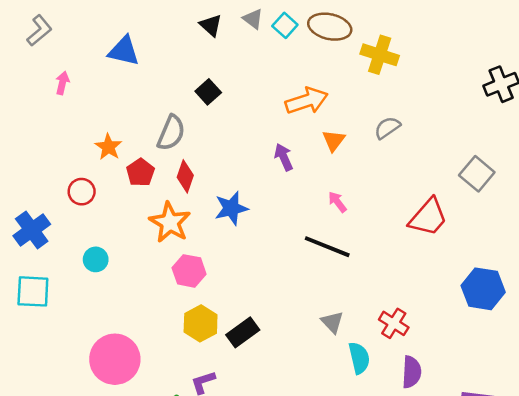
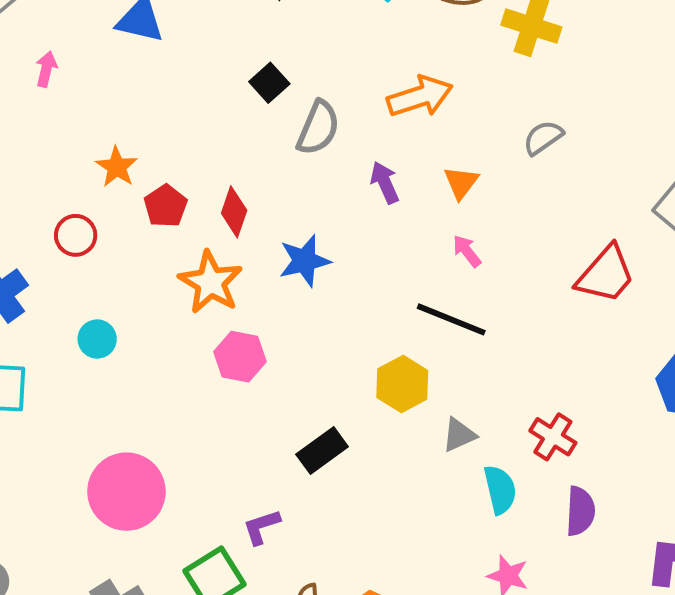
gray semicircle: (171, 133) -> (318, 128), moved
orange triangle: (334, 140) -> (461, 183), moved
gray triangle: (332, 322) -> (459, 435), turned 50
yellow hexagon: (201, 323) -> (402, 384), moved

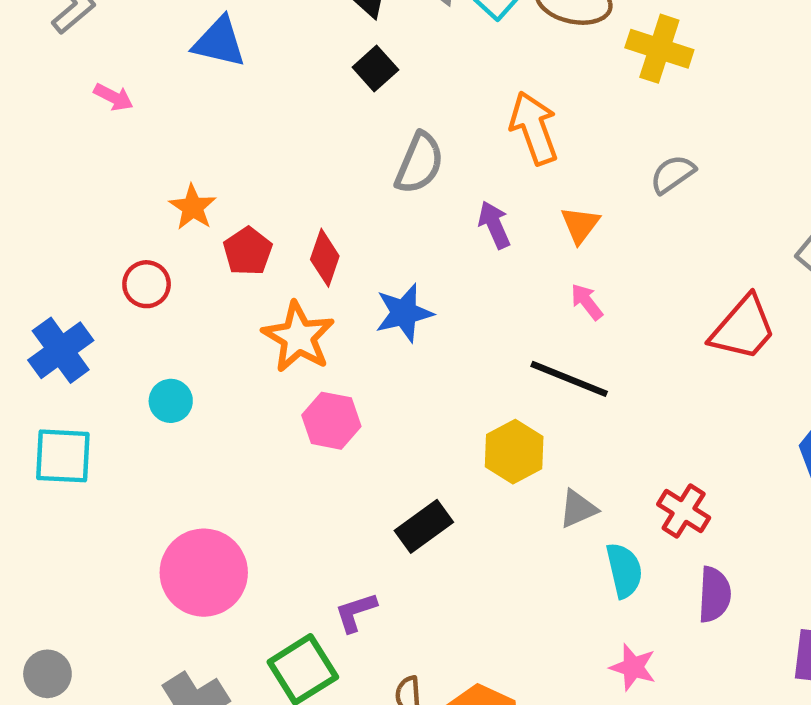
pink arrow: (46, 69) -> (113, 97), turned 104
black square: (269, 83) -> (375, 69), moved
orange arrow: (420, 96) -> (534, 128), turned -92

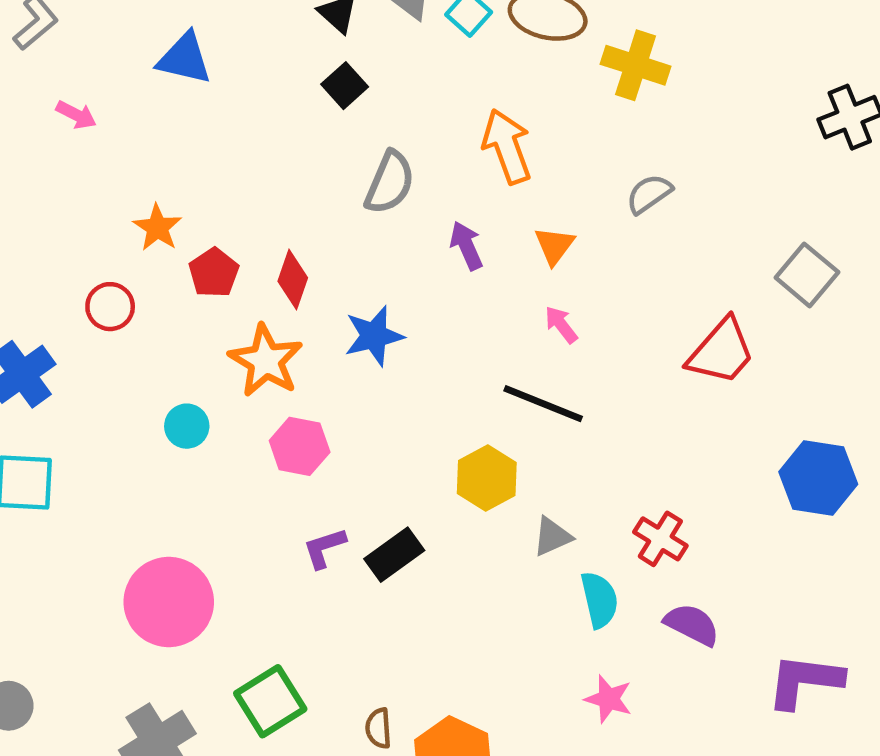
cyan circle: (171, 401) -> (187, 426), moved
purple semicircle: (714, 595) -> (692, 625), turned -66
purple L-shape: (356, 612) -> (324, 548), moved

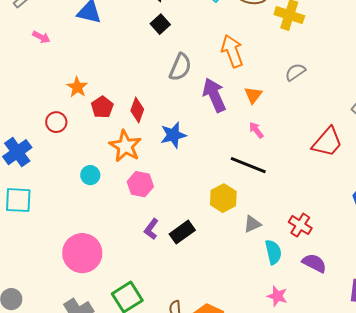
purple arrow: (466, 246) -> (214, 95), size x1.6
purple L-shape: (324, 548) -> (151, 229), turned -35

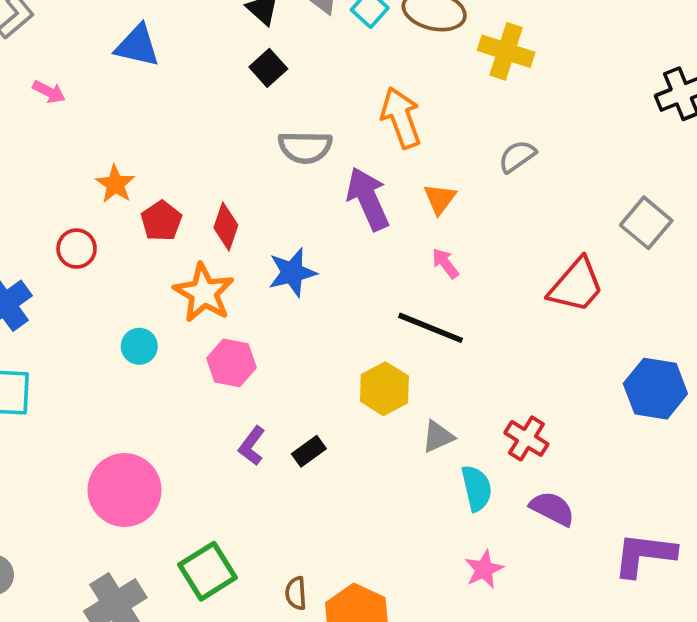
gray semicircle: (180, 67) -> (305, 147), turned 68
black rectangle: (182, 232) -> (309, 451), size x0.7
pink star: (277, 296) -> (484, 569), turned 30

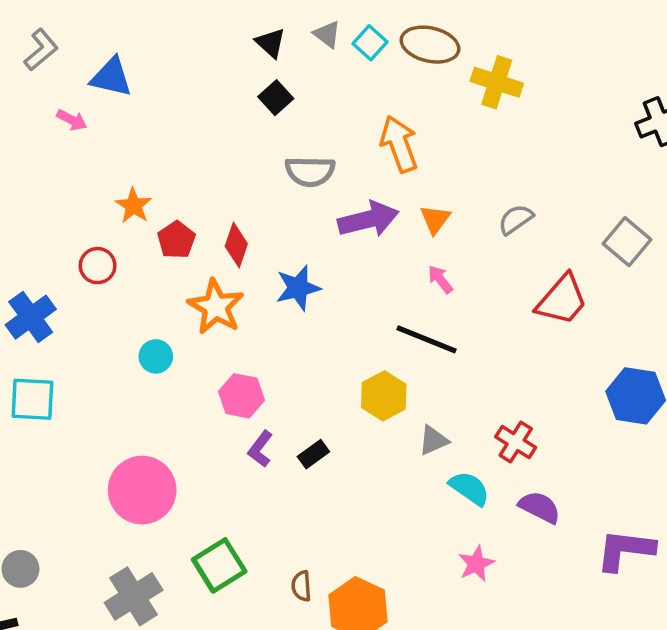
blue triangle: (137, 46) -> (111, 77), moved
gray semicircle: (517, 156) -> (516, 219), moved
purple arrow: (368, 199) -> (368, 219), turned 100
pink hexagon: (231, 363) -> (241, 396), moved
cyan semicircle: (477, 488) -> (469, 488), turned -42

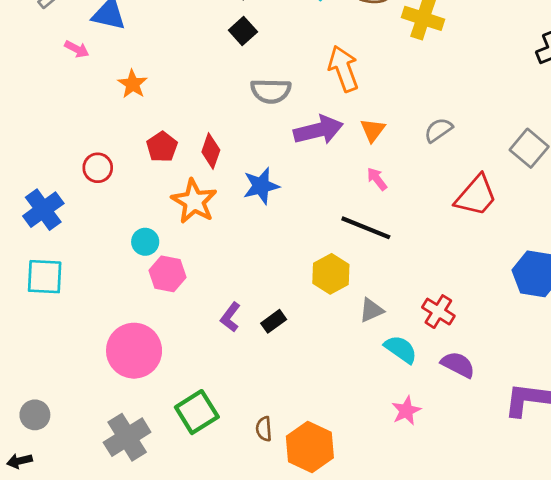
orange star: (134, 206) -> (133, 84), moved
pink hexagon: (241, 396) -> (168, 274), moved

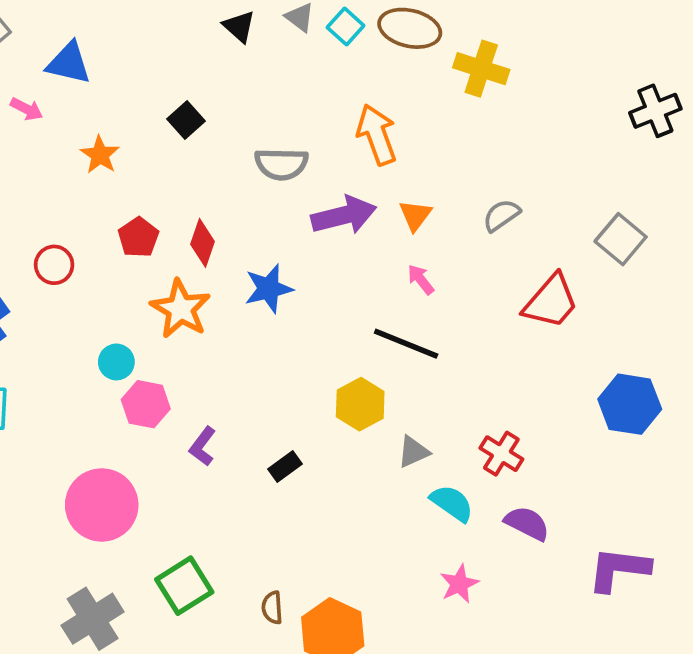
black square: (243, 31) -> (186, 120), moved
purple L-shape: (230, 317) -> (203, 446), moved

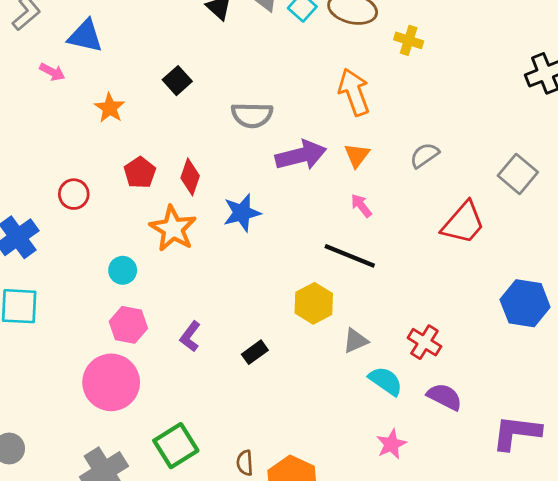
yellow cross: (481, 69) -> (409, 40), size x0.7
orange arrow: (377, 135) -> (354, 92), moved
pink hexagon: (146, 404) -> (128, 325), moved

